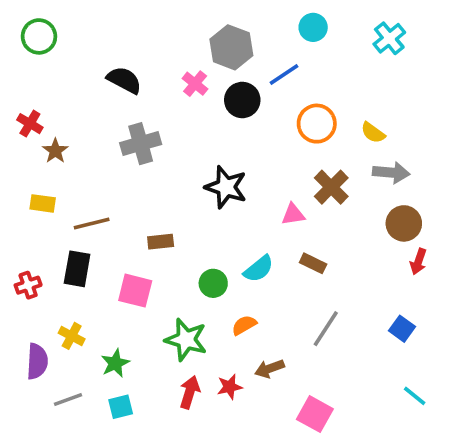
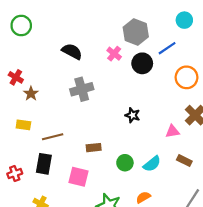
black star: (226, 187) -> (132, 115), size x0.6
green circle: (213, 283) -> (125, 163), moved

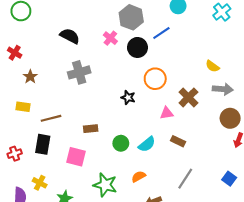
red cross: (16, 77) -> (15, 53), moved
orange circle: (187, 77) -> (155, 79), moved

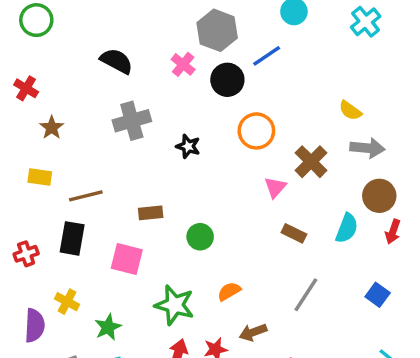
black star: (128, 97) -> (188, 146), moved
pink triangle: (167, 113) -> (275, 187), turned -40
cyan semicircle: (147, 144) -> (347, 228), moved, turned -30

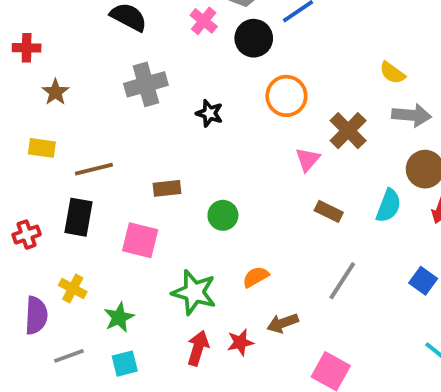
red cross: (26, 88) -> (27, 48), turned -30

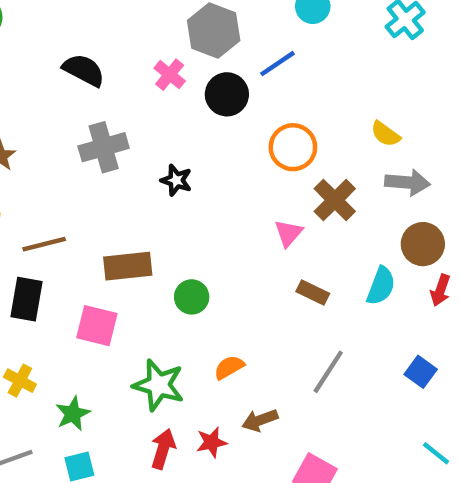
orange circle: (286, 96) -> (293, 147), moved
brown rectangle: (167, 188) -> (128, 266), size x1.5

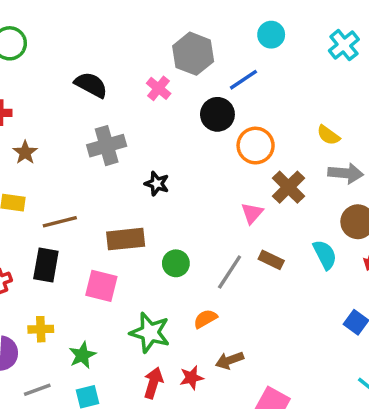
black circle: (227, 94) -> (217, 114), moved
black star: (176, 180) -> (157, 184), moved
cyan semicircle: (381, 286) -> (325, 255), turned -48
gray line: (328, 372) -> (230, 272), moved
yellow cross: (20, 381) -> (41, 329), turned -30

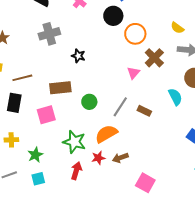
brown rectangle: (271, 260) -> (144, 111), moved
pink square: (101, 286) -> (46, 115), turned -30
orange semicircle: (205, 319) -> (106, 134), size x1.6
red star: (191, 378) -> (98, 158), moved

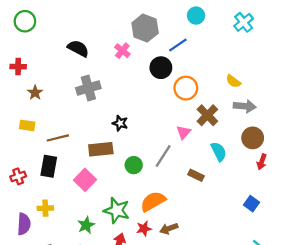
black star: (78, 56) -> (120, 123), moved
cyan semicircle: (175, 97) -> (219, 152), moved
gray line: (120, 107) -> (163, 156), moved
pink square: (46, 115) -> (85, 180), turned -30
green star: (35, 155) -> (86, 225), moved

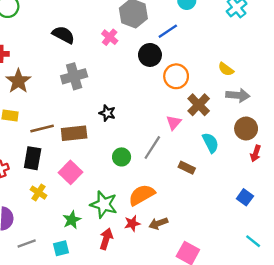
brown star: (35, 93) -> (18, 81), size x1.5
brown rectangle: (101, 149) -> (74, 133), moved
yellow cross: (45, 208) -> (38, 193), moved, turned 35

